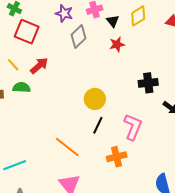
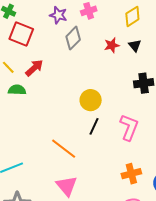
black triangle: (113, 21) -> (135, 46), moved
orange cross: (117, 157) -> (131, 174), moved

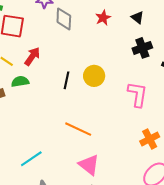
gray diamond: (73, 38) -> (64, 19), turned -30
black triangle: (135, 46) -> (137, 17), moved
black line: (94, 126) -> (66, 80), moved

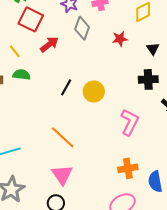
red arrow: (32, 56) -> (49, 44), moved

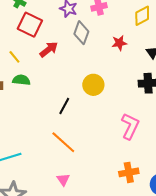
black line: (66, 87) -> (64, 106), moved
yellow circle: (94, 92) -> (93, 85), moved
pink triangle: (62, 175) -> (63, 180), size x0.6

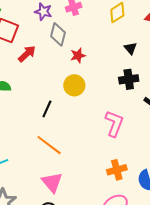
red star: (119, 43) -> (78, 56), moved
pink triangle: (63, 180) -> (52, 182), size x1.6

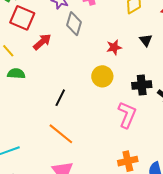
red star: (78, 56) -> (114, 47), moved
black cross: (129, 79) -> (142, 85), moved
yellow circle: (74, 85) -> (102, 76), moved

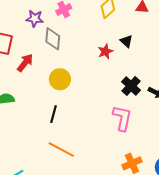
red star: (114, 47) -> (105, 51), moved
yellow circle: (102, 76) -> (60, 79), moved
black cross: (142, 85) -> (131, 86), turned -30

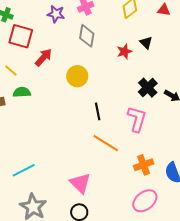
gray diamond: (53, 39) -> (87, 36), moved
black line: (53, 114) -> (98, 111), moved, turned -30
orange line: (61, 150) -> (106, 143), moved

